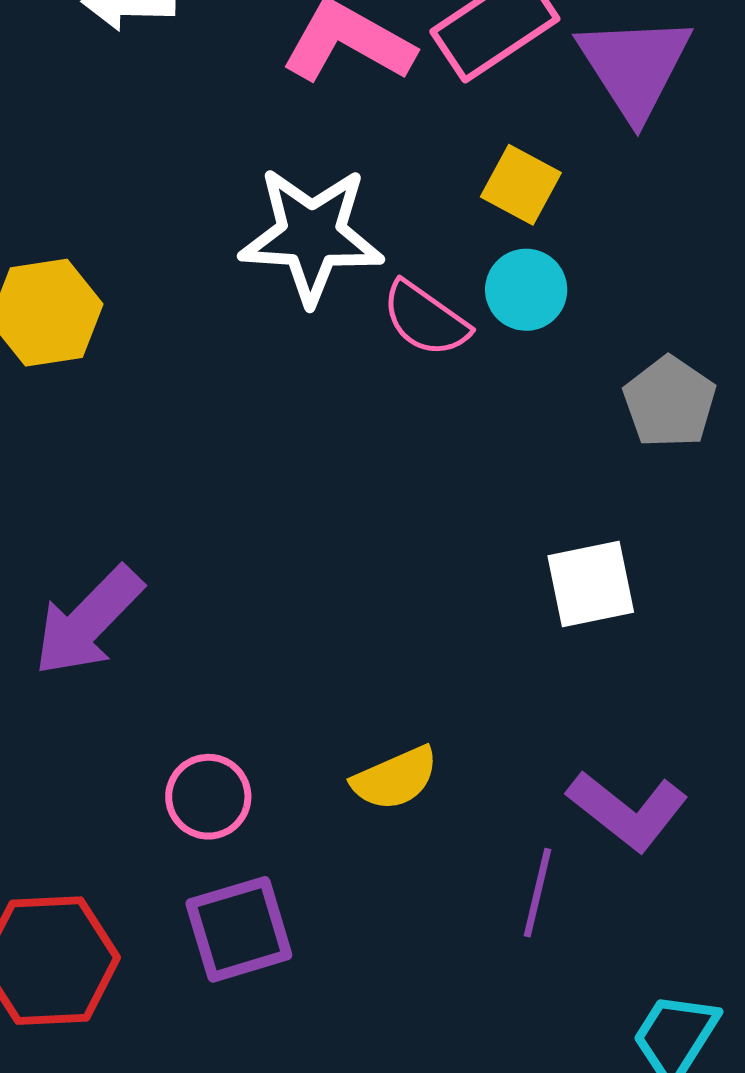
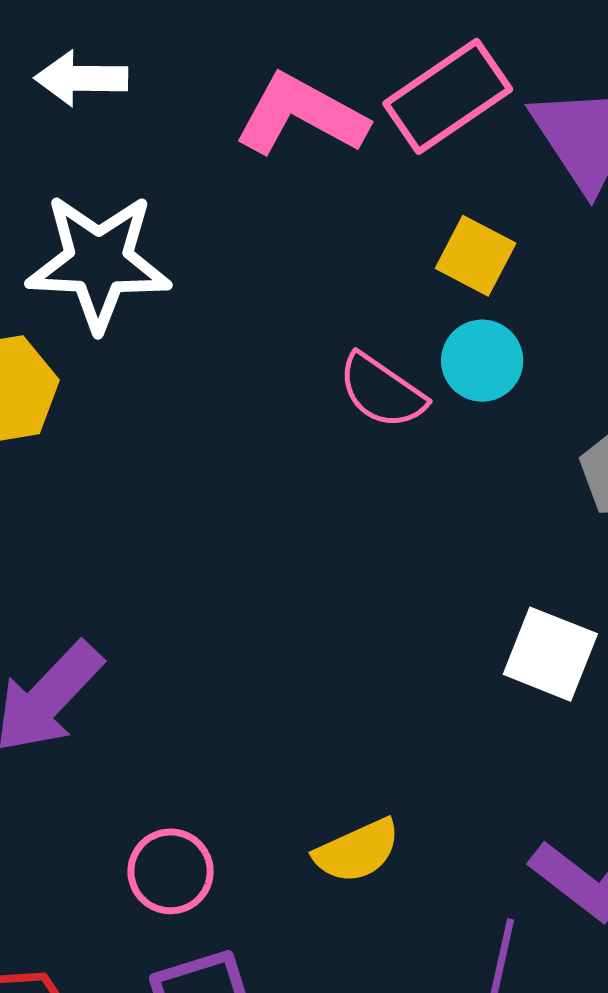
white star: (311, 235) -> (99, 262), moved
white square: (591, 584) -> (550, 654), turned 34

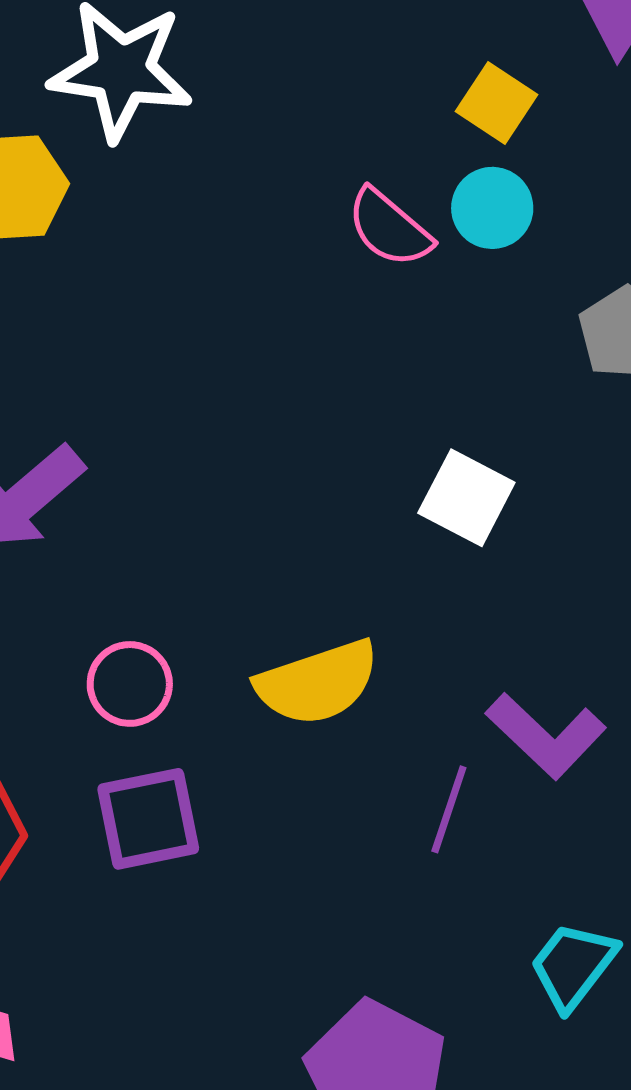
white square: (550, 654) -> (466, 498), moved
yellow semicircle: (357, 851) -> (317, 683), size x1.4

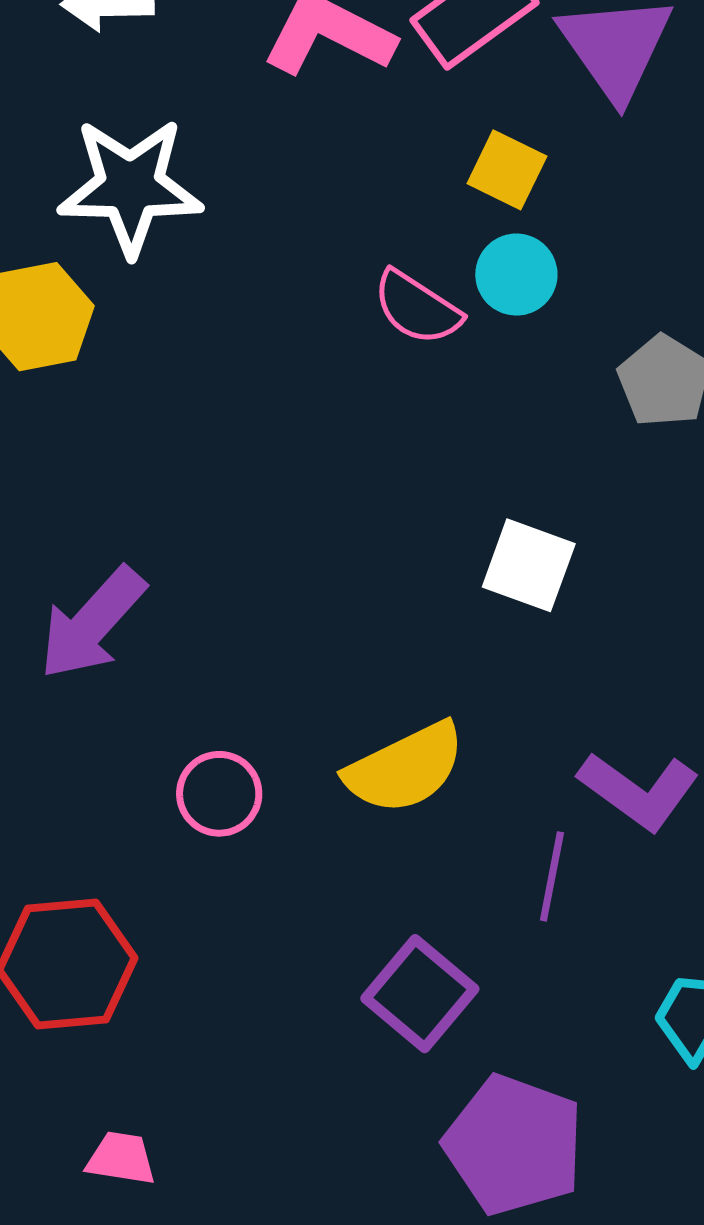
purple square: (148, 819) -> (420, 994), moved, turned -31

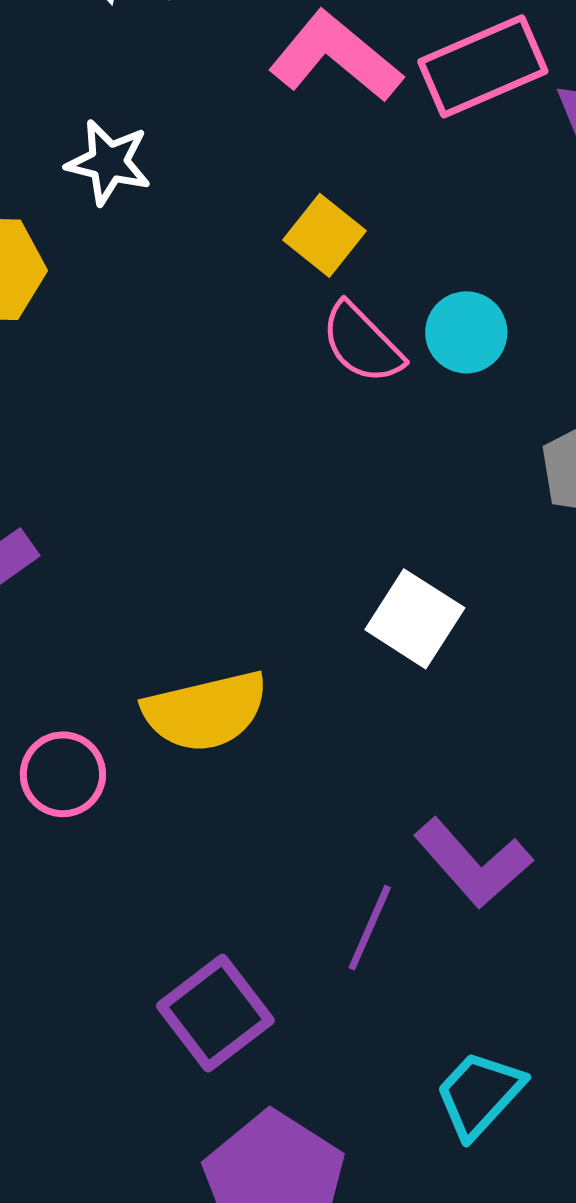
yellow square: (507, 170) -> (324, 235), moved
white star: (130, 187) -> (109, 162), size x0.6
yellow semicircle: (405, 768) -> (205, 711), moved

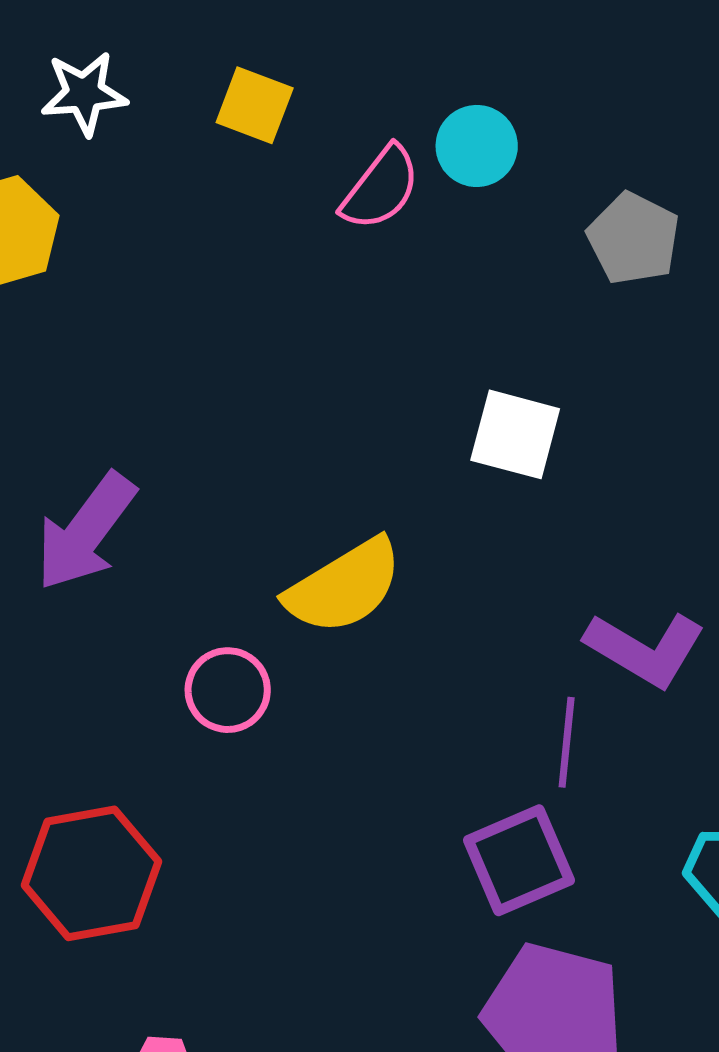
yellow square: (324, 235) -> (255, 105), moved
pink semicircle: (362, 343) -> (381, 188), turned -80
purple square: (215, 1013) -> (519, 860), moved, turned 32

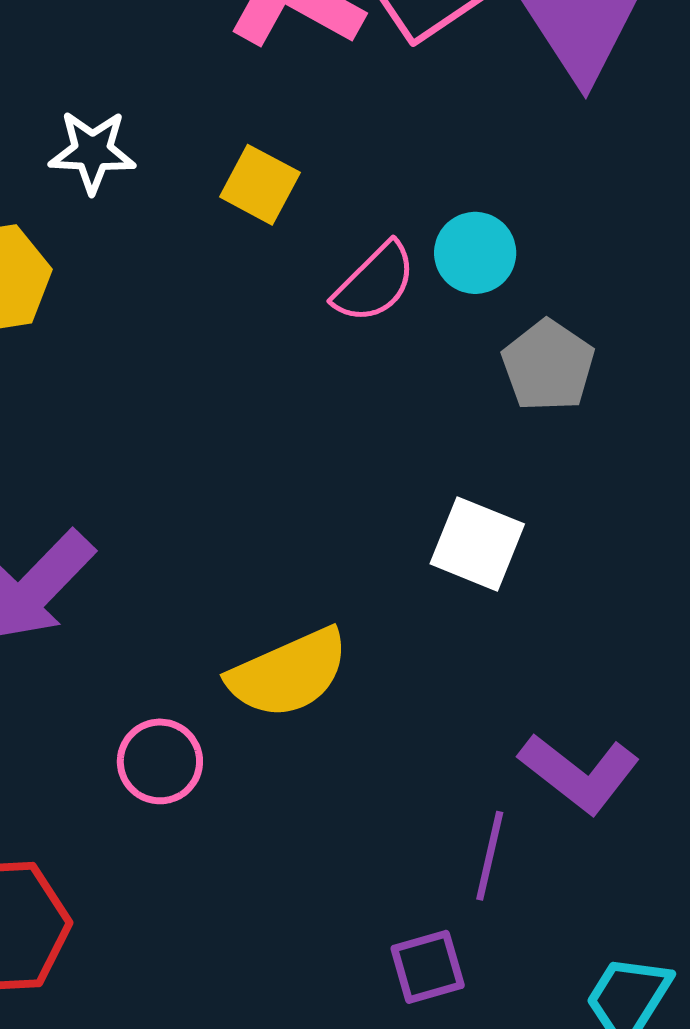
gray pentagon: (633, 239) -> (548, 366), moved
purple square: (519, 860) -> (428, 967), size x0.7

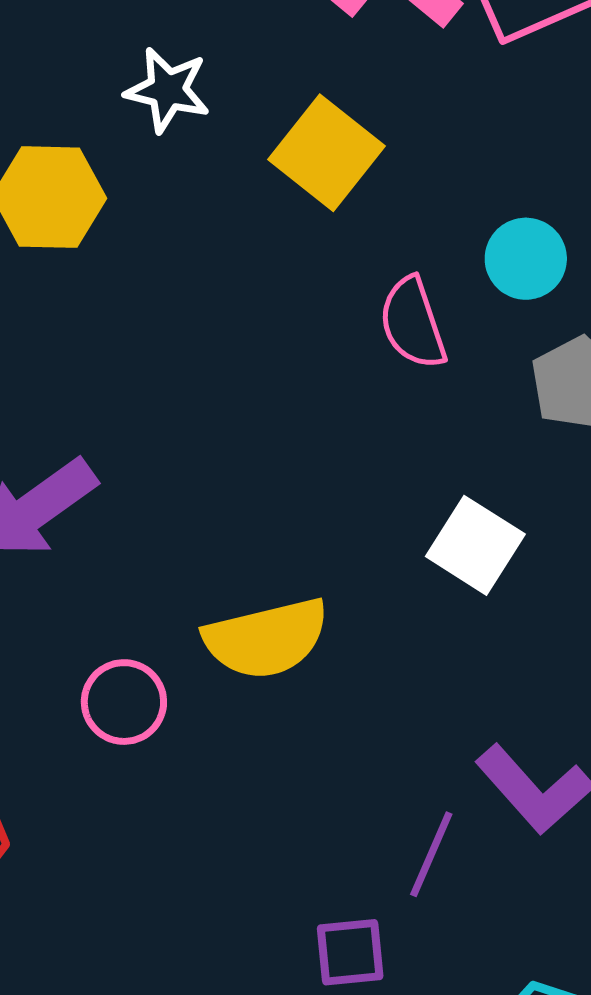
yellow square: (260, 185) -> (326, 153), size x1.4
pink semicircle: (375, 283) -> (413, 323), moved, turned 106

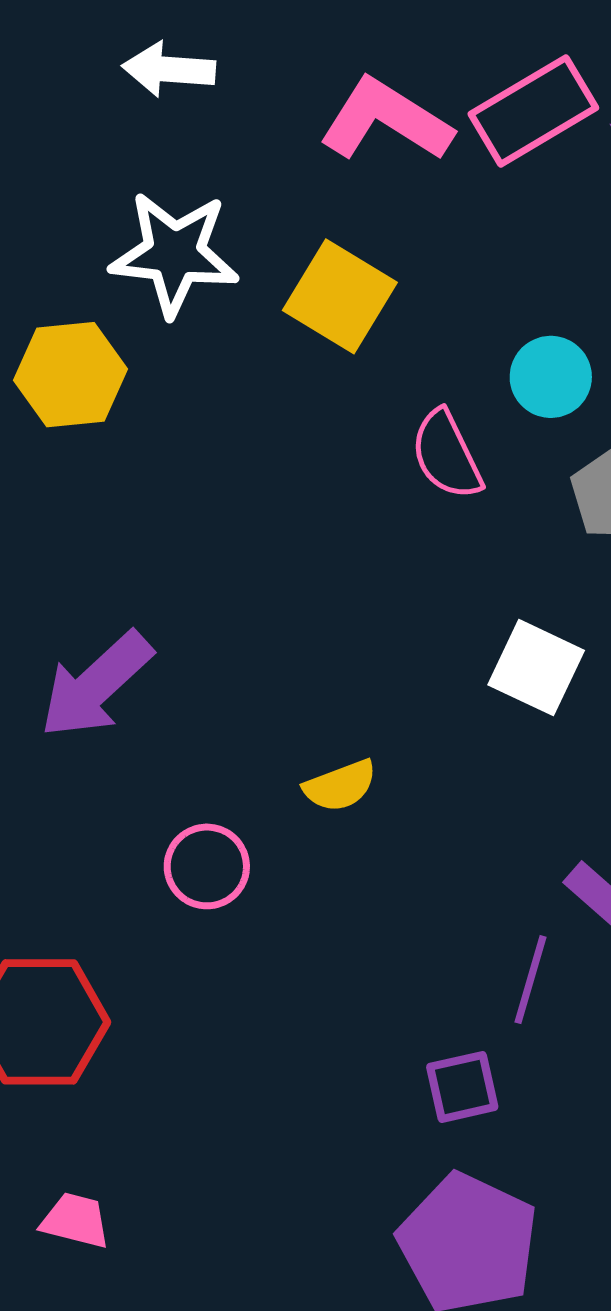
white star: (168, 90) -> (174, 254), size x1.5
yellow semicircle: (266, 638) -> (340, 786), size x0.6

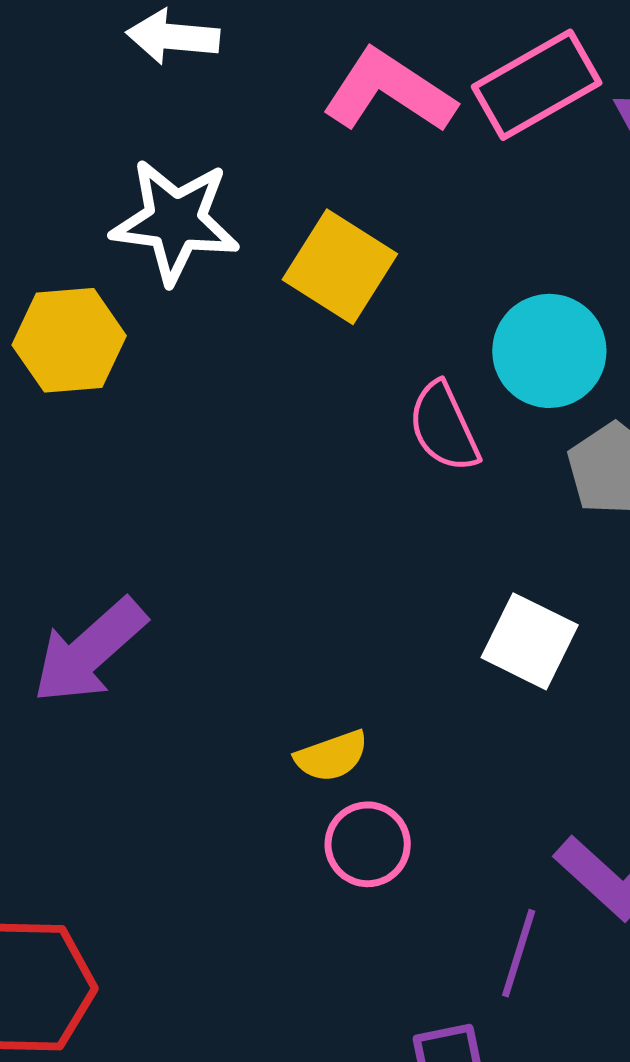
cyan circle: (551, 377) -> (549, 351), size x1.4
pink circle: (207, 866) -> (368, 844), moved

